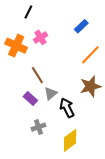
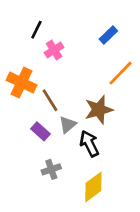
black line: (28, 12) -> (36, 30), moved
orange cross: (16, 46) -> (21, 83), moved
brown star: (90, 86) -> (99, 110), moved

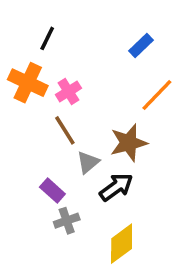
pink cross: (54, 50) -> (68, 91), moved
orange cross: (21, 83) -> (28, 83), moved
purple rectangle: (40, 131) -> (52, 191), moved
black arrow: (89, 144) -> (116, 187), turned 80

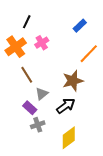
orange cross: (28, 83) -> (16, 47), turned 30
pink cross: (68, 91) -> (42, 43), moved
brown line: (65, 130) -> (27, 75), moved
gray triangle: (88, 162) -> (42, 94), moved

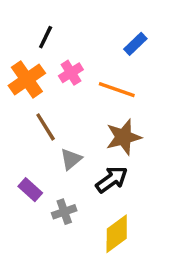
orange line: (89, 54) -> (117, 90), moved, turned 65
purple rectangle: (30, 108) -> (30, 190), moved

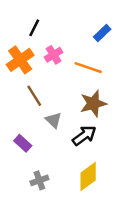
gray triangle: (71, 159) -> (53, 120), turned -36
gray cross: (64, 212) -> (39, 180), moved

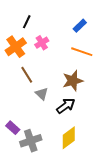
orange line: (88, 68) -> (82, 52), moved
purple rectangle: (23, 143) -> (13, 128), moved
gray cross: (39, 180) -> (31, 141), size x1.5

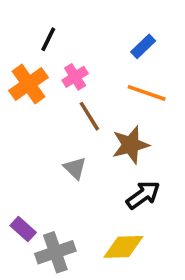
brown line: (27, 75) -> (89, 116), moved
black arrow: (66, 106) -> (143, 195), moved
yellow diamond: (69, 138) -> (123, 247), turned 35

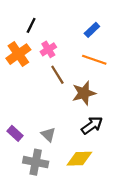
gray triangle: (75, 168) -> (48, 135), moved
purple rectangle: (23, 229) -> (15, 133), moved
gray cross: (55, 252) -> (36, 162), turned 30

